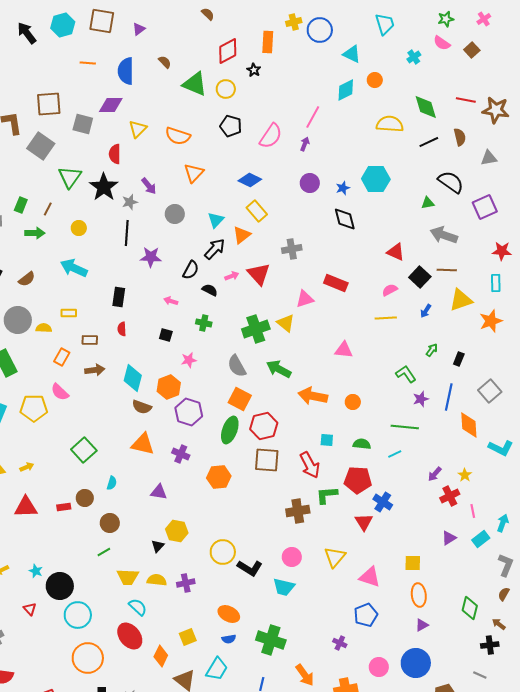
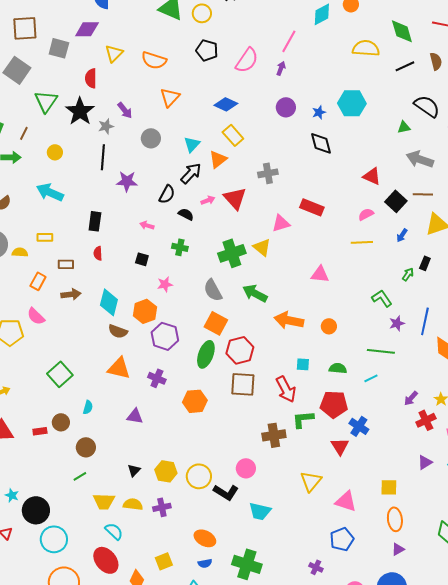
black rectangle: (459, 359) -> (425, 263), moved
yellow hexagon: (177, 531) -> (166, 471), moved
pink circle: (292, 557) -> (246, 468), moved

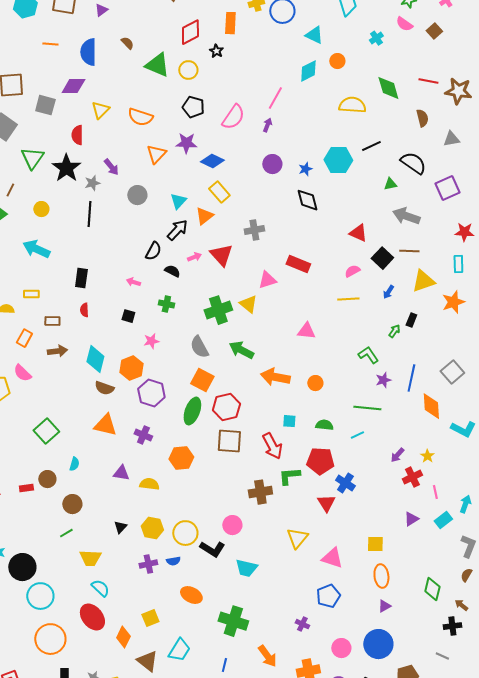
black line: (405, 66) -> (371, 146), moved
purple star: (127, 181) -> (186, 143), moved
yellow semicircle: (133, 504) -> (149, 484), moved
blue semicircle: (205, 563) -> (173, 561), moved

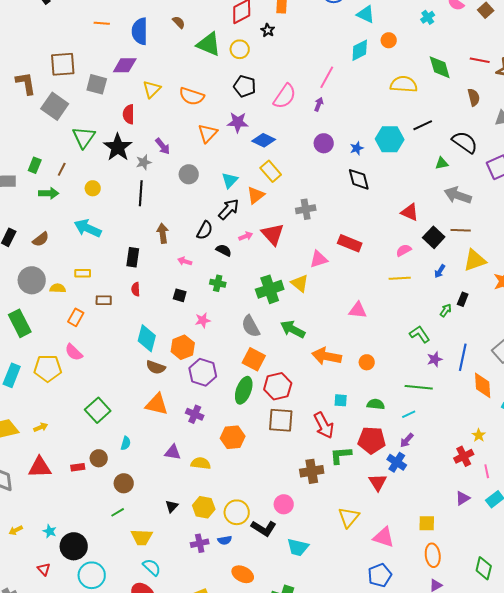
brown arrow: (57, 351) -> (163, 233), moved, turned -90
purple arrow: (397, 455) -> (407, 440), moved

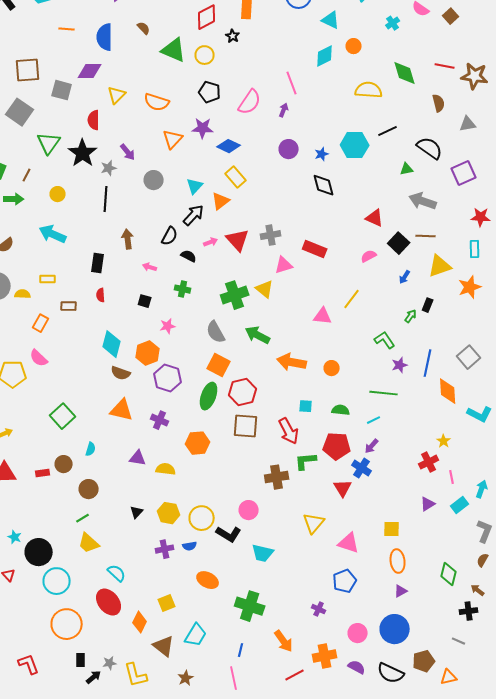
pink line: (327, 77) -> (292, 83), turned -50
gray cross: (306, 209) -> (271, 235), moved
yellow line: (400, 278) -> (352, 299), moved, turned -50
yellow trapezoid: (142, 537) -> (89, 543), moved, turned 40

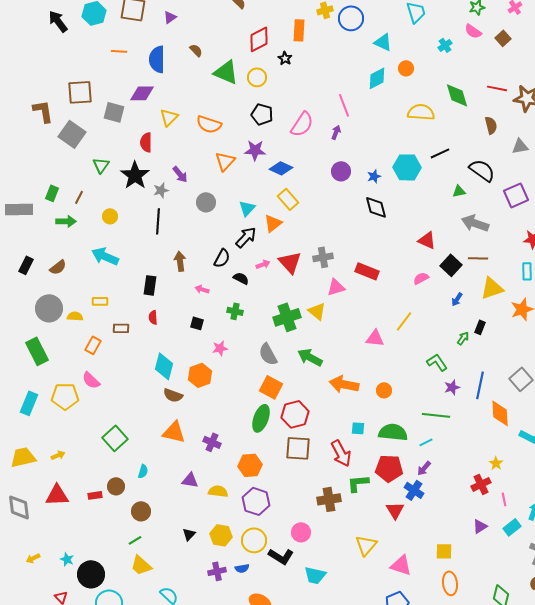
green triangle: (49, 143) -> (101, 165), size x0.7
purple hexagon: (168, 378) -> (256, 501), moved
green semicircle: (341, 410) -> (393, 432), size x1.6

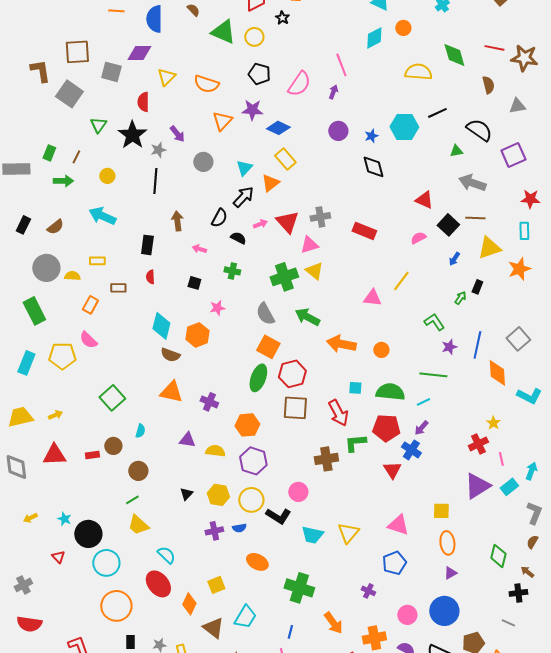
pink triangle: (336, 287) -> (309, 245), moved
purple triangle: (480, 526) -> (477, 486), size x1.8
yellow triangle: (366, 545) -> (348, 533), moved

